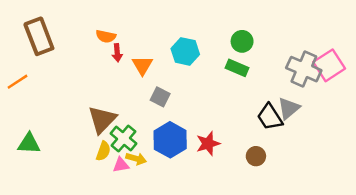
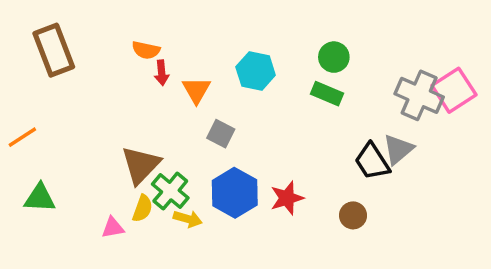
orange line: (18, 82) -> (22, 137), moved
pink triangle: (121, 165) -> (113, 228), moved

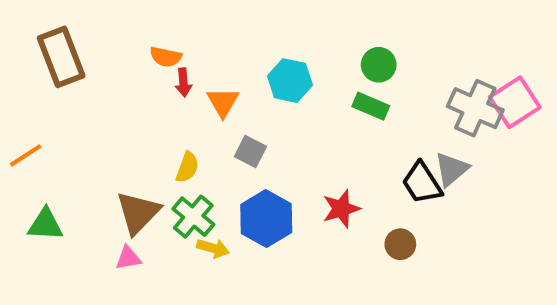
brown triangle: (141, 165) -> (138, 213), moved
red star: (287, 198) -> (341, 209), moved
yellow semicircle: (142, 208) -> (187, 167), moved

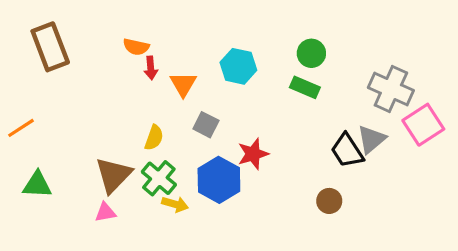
pink square: (515, 102) -> (423, 125), moved
red star: (341, 209) -> (253, 154), moved

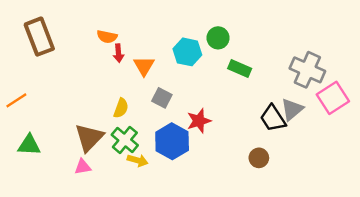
green circle: (311, 53) -> (218, 38), moved

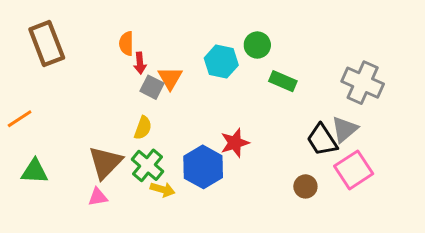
orange semicircle: (107, 37) -> (126, 44), turned 78
gray square: (162, 98) -> (152, 87), moved
pink square: (333, 98) -> (354, 170), moved

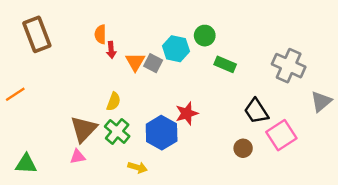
gray square: (152, 87) -> (153, 63), moved
gray triangle: (345, 129) -> (321, 101), moved
green triangle: (35, 171) -> (26, 164), moved
yellow arrow: (163, 189) -> (138, 167), moved

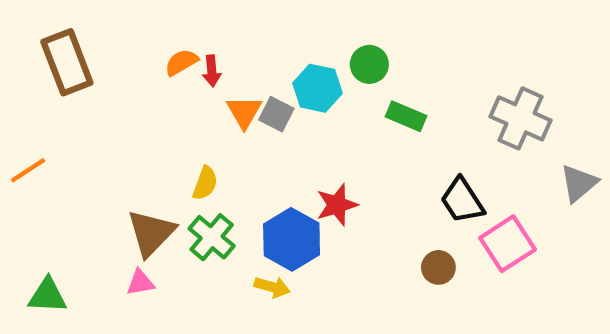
orange semicircle: (100, 34) -> (181, 62), turned 60
red arrow: (111, 50) -> (212, 71), moved
yellow arrow: (138, 167) -> (272, 287), moved

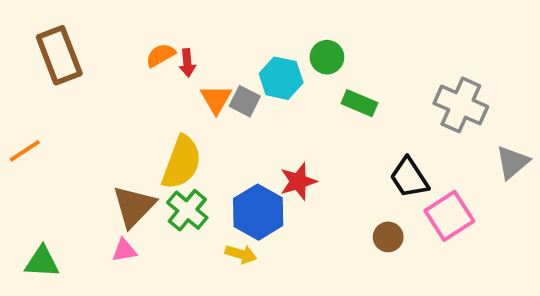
yellow semicircle: (205, 183) -> (182, 162), size x1.8

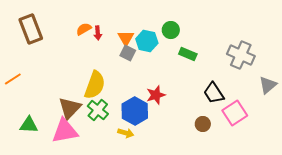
orange triangle: (216, 99) -> (126, 38), moved
pink triangle: (124, 250) -> (65, 131), size x2.0
green triangle: (42, 262) -> (29, 125), moved

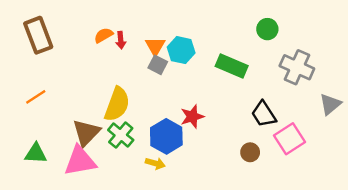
green circle: (171, 30) -> (267, 29), moved
green rectangle: (188, 54) -> (232, 66), size x1.4
orange line: (13, 79) -> (36, 97), moved

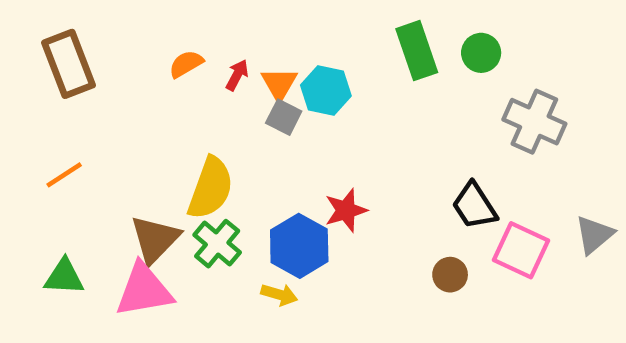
red arrow: (121, 40) -> (237, 75), moved, turned -147
green rectangle: (232, 66) -> (417, 51), moved, turned 48
gray triangle: (330, 104) -> (594, 235), moved
pink square: (290, 139) -> (521, 250), turned -32

